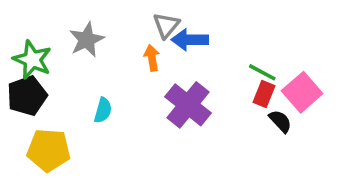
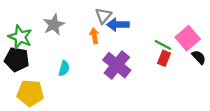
pink square: (302, 92) -> (188, 38), moved
black pentagon: (27, 96) -> (17, 59), turned 30
black semicircle: (280, 121) -> (199, 57), moved

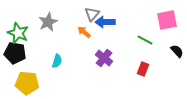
orange arrow: (94, 36) -> (84, 32), turned -40
pink square: (188, 38) -> (167, 20), moved, turned 30
red rectangle: (164, 58) -> (143, 69), moved
purple cross: (117, 65) -> (104, 58), size x0.7

